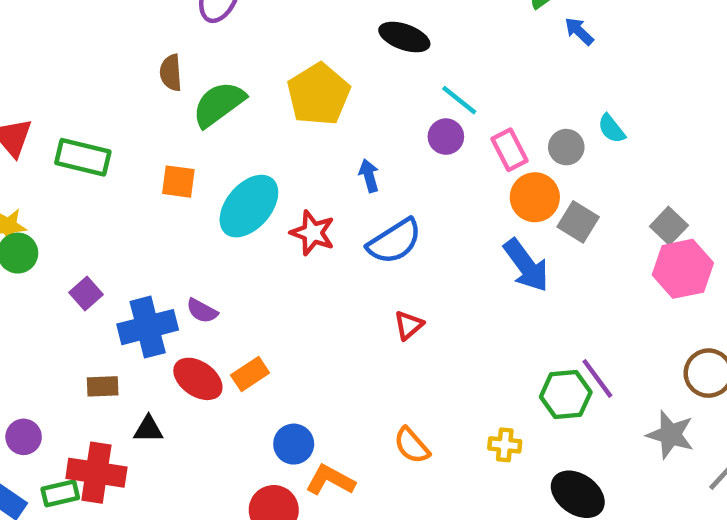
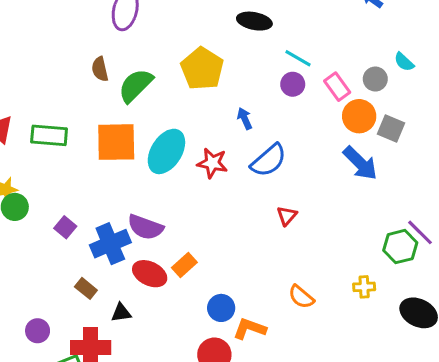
orange square: (178, 182) -> (116, 142), size x1.8
purple semicircle: (202, 311) -> (145, 227), size x1.6
brown rectangle: (103, 386) -> (86, 288), turned 50

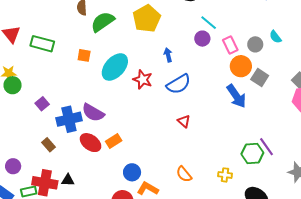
orange square: (116, 142) -> (84, 55), size x0.5
red triangle: (287, 216) -> (184, 121), turned -40
black triangle: (121, 313) -> (68, 180), moved

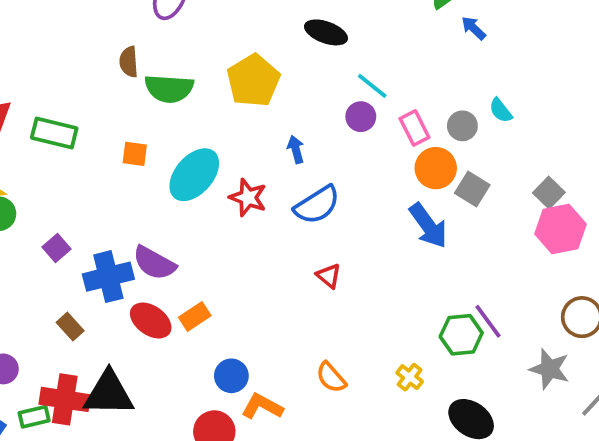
green semicircle: (103, 22) -> (169, 89), turned -140
yellow cross: (225, 175) -> (410, 377), turned 32
black triangle: (68, 180) -> (109, 393), size x2.0

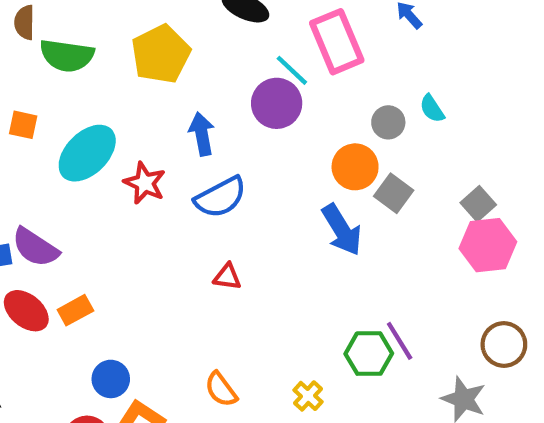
purple circle: (361, 117) -> (277, 103), size x1.5
pink rectangle: (414, 128) -> (337, 42), moved, size x1.6
blue arrow: (296, 149) -> (202, 134), size x1.4
red triangle: (329, 276) -> (227, 277), turned -36

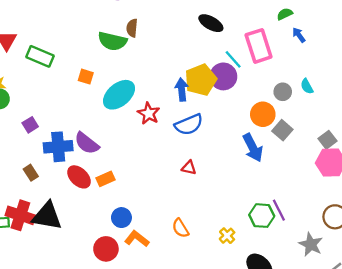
brown semicircle: (24, 22) -> (132, 28), moved
yellow pentagon: (161, 54) -> (201, 80), moved

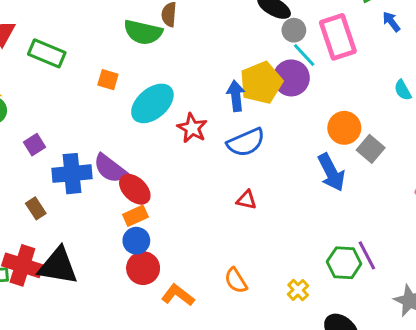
gray circle: (283, 92) -> (294, 30), moved
red ellipse: (79, 177) -> (135, 189), moved
blue circle: (121, 218) -> (136, 241), moved
red circle: (106, 249) -> (143, 268), moved

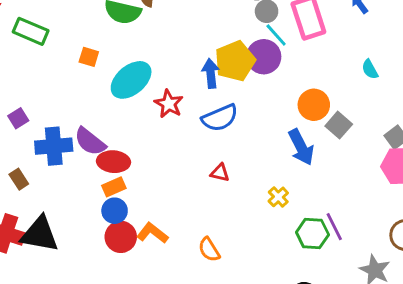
red ellipse: (135, 189) -> (114, 162), turned -40
yellow cross: (298, 290) -> (278, 197), moved
orange L-shape: (178, 295) -> (152, 233), moved

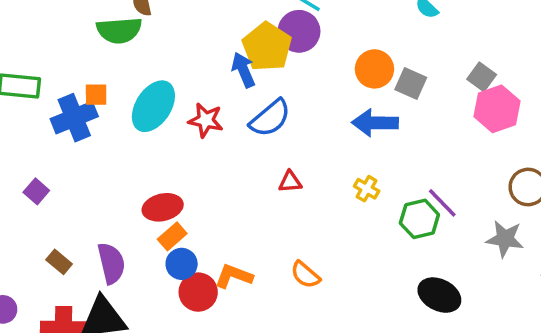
purple semicircle: (90, 142) -> (111, 263), moved, turned -124
blue cross: (54, 146) -> (74, 118), moved
blue arrow: (301, 147) -> (375, 123), turned 135

